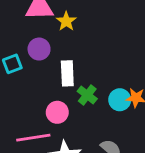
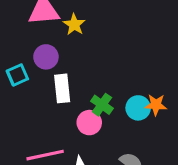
white rectangle: (67, 73) -> (62, 88), moved
pink circle: (57, 112) -> (89, 123), moved

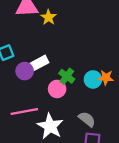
purple circle: (46, 57) -> (25, 71), moved
white rectangle: (62, 88) -> (38, 64), turned 66

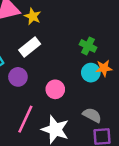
white rectangle: (38, 64) -> (30, 47), moved
green cross: (67, 76) -> (88, 46), moved
pink line: (24, 111) -> (25, 119), turned -45

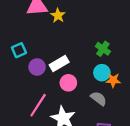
white rectangle: (30, 47) -> (59, 63), moved
orange star: (104, 68) -> (113, 80), moved
gray semicircle: (92, 115) -> (99, 99), moved

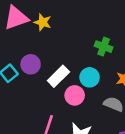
purple circle: (37, 67) -> (31, 64), moved
cyan circle: (102, 73) -> (90, 77), moved

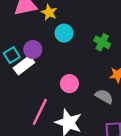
white rectangle: (58, 76) -> (24, 65), moved
cyan circle: (90, 77) -> (64, 33), moved

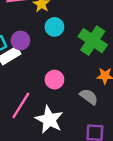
green cross: (102, 42) -> (93, 41), size x1.6

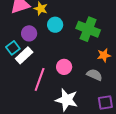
purple circle: (20, 40) -> (29, 33), moved
pink line: (21, 105) -> (40, 79), moved

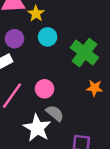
gray semicircle: (94, 75) -> (55, 113), moved

